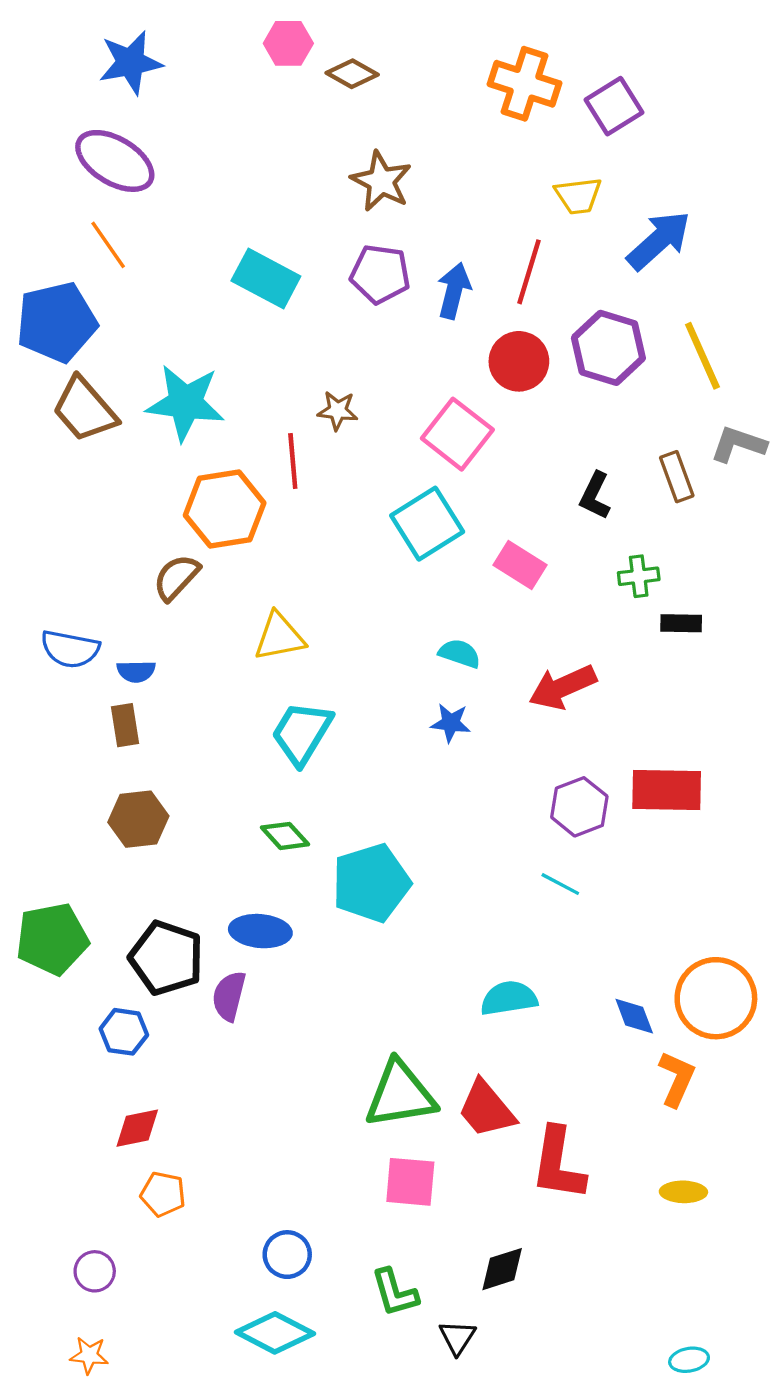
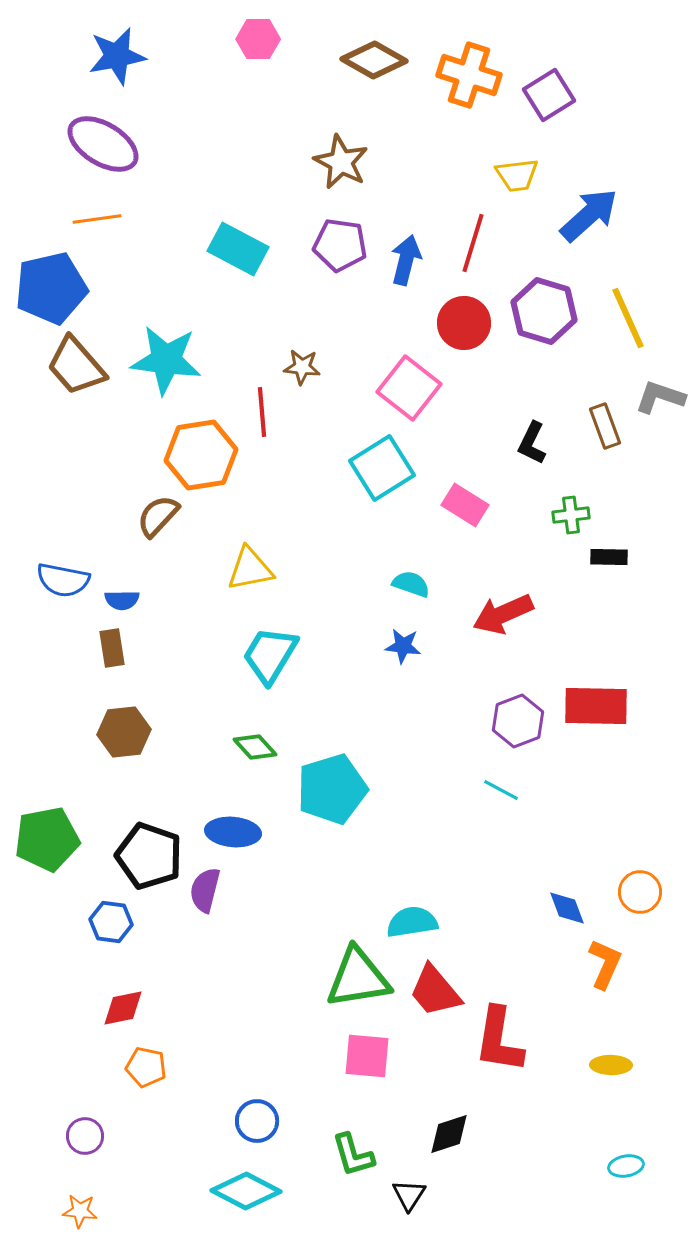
brown diamond: (352, 74) -> (374, 60), moved, size x1.4
orange line: (108, 245) -> (97, 219), turned -63
cyan semicircle: (509, 998) -> (412, 922), moved
orange circle: (716, 998) -> (640, 892), size x0.6
cyan ellipse: (689, 1360) -> (626, 1166), moved

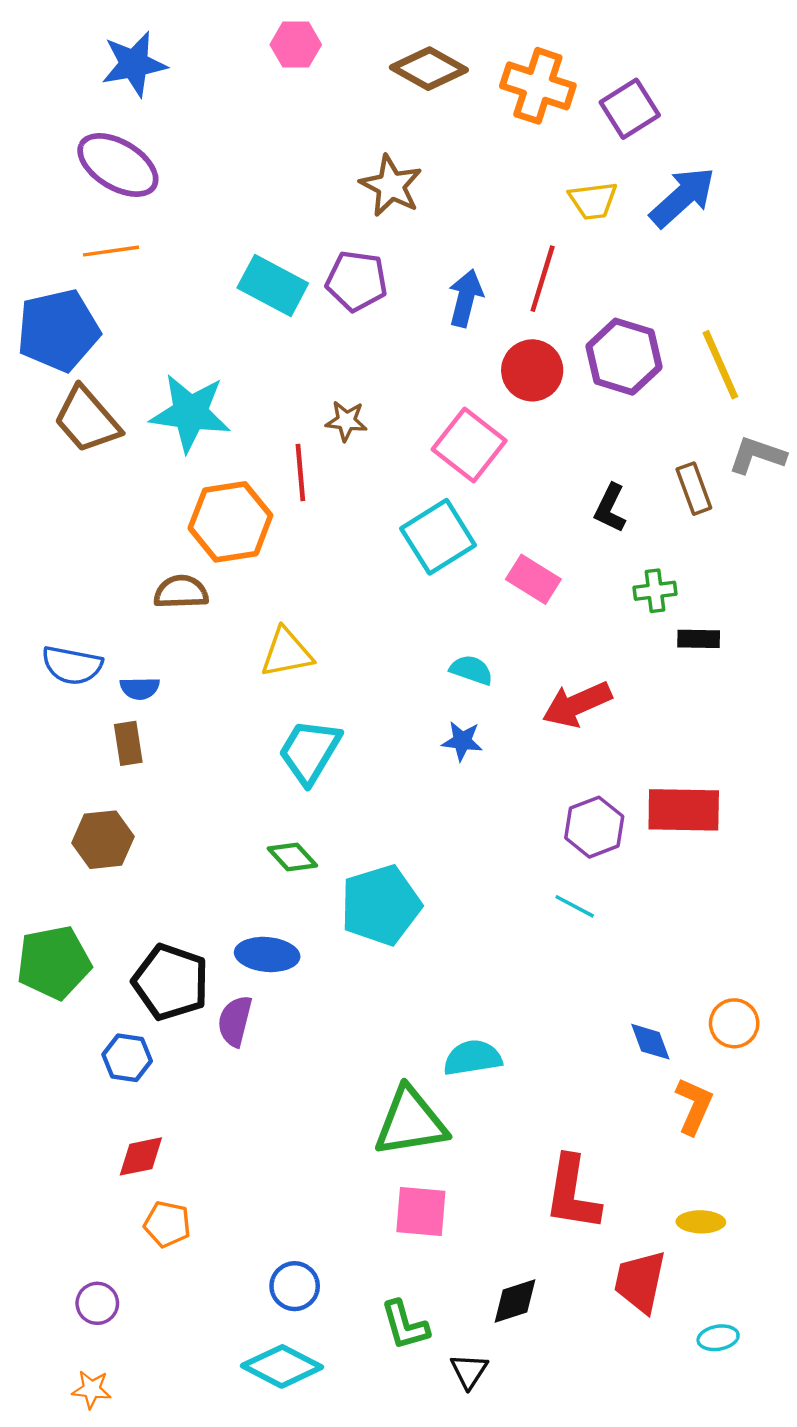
blue arrow: (589, 215) -> (683, 197), moved
purple pentagon: (340, 245) -> (357, 281), moved
brown semicircle: (158, 516) -> (181, 592), turned 45
brown hexagon: (124, 732) -> (103, 840), moved
red trapezoid: (435, 991) -> (640, 1282), moved, turned 52

